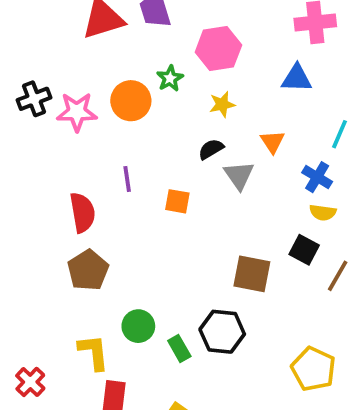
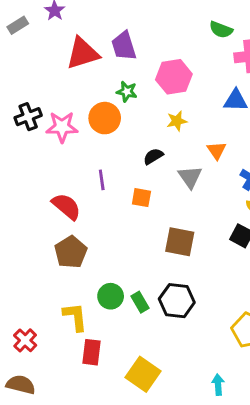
green star: (170, 78) -> (127, 92), moved, turned -30
black semicircle: (211, 149) -> (153, 156), moved
red semicircle: (82, 212) -> (66, 206), turned -40
brown square: (252, 274) -> (180, 242), moved
green rectangle: (179, 348) -> (140, 302), moved

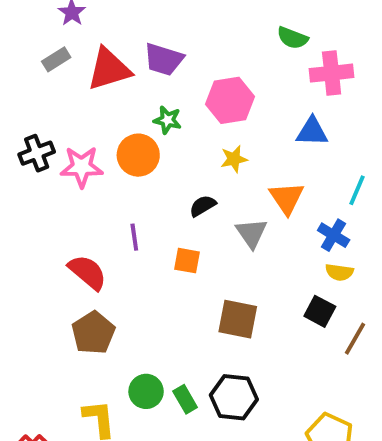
gray rectangle: (18, 25) -> (56, 59), moved
purple trapezoid: (124, 46) -> (164, 59), turned -56
orange triangle: (217, 150) -> (287, 198), size x1.4

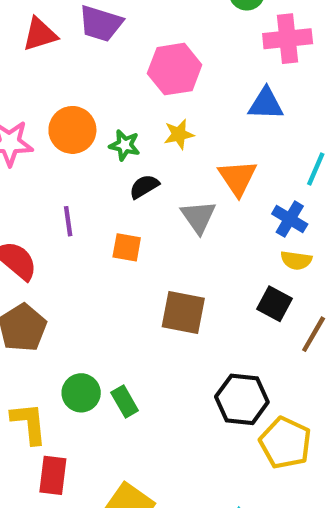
red triangle: (109, 69) -> (40, 34), size x0.7
green star: (168, 120) -> (125, 145), moved
black hexagon: (234, 397) -> (242, 399), moved

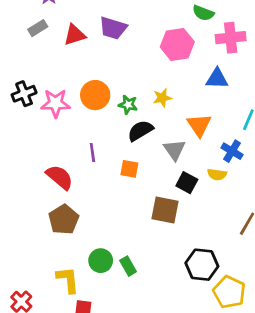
pink hexagon: (175, 69) -> (177, 44), moved
black semicircle: (144, 186) -> (140, 131), size x1.4
yellow semicircle: (296, 260) -> (217, 174), moved
black square: (274, 304) -> (187, 183), moved

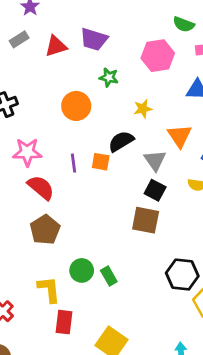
pink star: (56, 103) -> (27, 152), moved
green star: (128, 105) -> (109, 77), moved
orange square: (129, 169) -> (101, 162), moved
black square: (187, 183) -> (155, 190), moved

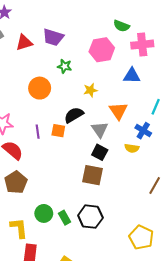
black hexagon: (182, 275) -> (90, 217), moved

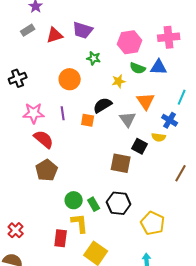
green semicircle: (121, 26) -> (138, 68), moved
purple line: (38, 132) -> (63, 113), moved
black square: (100, 152) -> (140, 146), moved
yellow L-shape: (19, 228) -> (80, 223), moved
yellow pentagon: (141, 237) -> (153, 223), moved

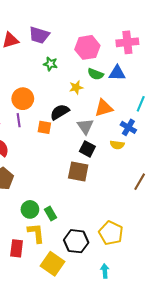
orange circle: (70, 79) -> (23, 99), moved
orange triangle: (146, 101) -> (104, 108), turned 48
black square: (140, 146) -> (87, 149), moved
black hexagon: (119, 203) -> (76, 241), moved

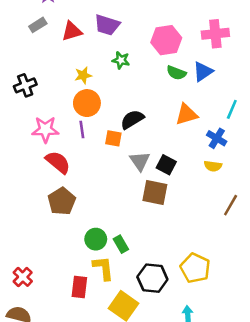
blue triangle: (117, 73) -> (203, 72), turned -36
yellow star: (76, 87) -> (83, 75), moved
gray triangle: (85, 126) -> (140, 161), moved
yellow semicircle: (117, 145) -> (213, 166), moved

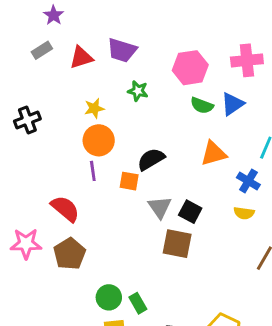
pink star: (45, 130) -> (26, 244), moved

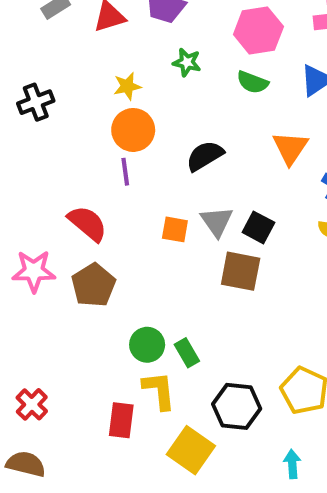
green semicircle: (202, 105) -> (253, 82), moved
orange triangle: (213, 153) -> (290, 148), turned -40
orange square: (129, 181) -> (175, 229), moved

